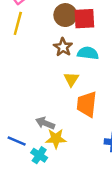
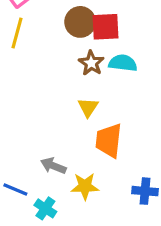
brown star: (63, 47) -> (91, 63), moved
cyan semicircle: (88, 53) -> (123, 63), moved
yellow star: (56, 139) -> (85, 186), moved

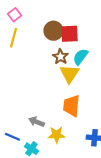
cyan semicircle: (123, 63) -> (80, 57), turned -60
yellow triangle: (88, 107) -> (69, 74), moved, size x1.5

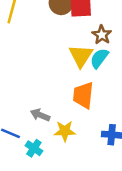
brown star: (60, 57) -> (102, 35), moved
cyan semicircle: (80, 57) -> (99, 58), moved

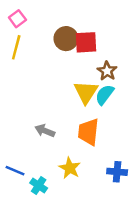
gray arrow: (40, 115) -> (45, 131), moved
yellow star: (65, 131) -> (70, 168), turned 30

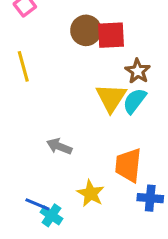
yellow line: (16, 47) -> (23, 66), moved, turned -30
orange trapezoid: (88, 132) -> (128, 165), moved
blue line: (15, 171) -> (37, 204), moved

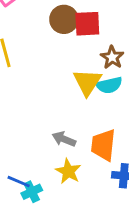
cyan semicircle: (135, 101) -> (109, 85), turned -140
gray arrow: (59, 146) -> (64, 139), moved
cyan cross: (51, 215) -> (32, 192), turned 30

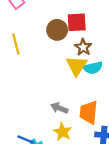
brown circle: (64, 19) -> (57, 30), moved
brown star: (112, 57) -> (83, 47), moved

